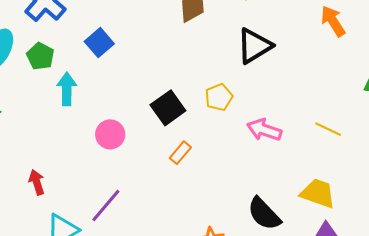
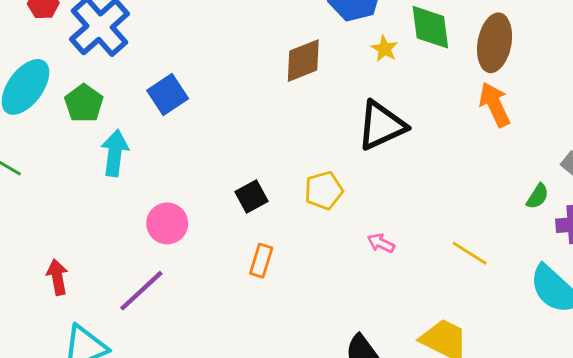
black square: (168, 108) -> (252, 196), size x0.7
pink arrow: (264, 130) -> (381, 243), size x0.6
orange rectangle: (180, 153) -> (261, 261), turned -30
purple line: (106, 205) -> (141, 291), moved

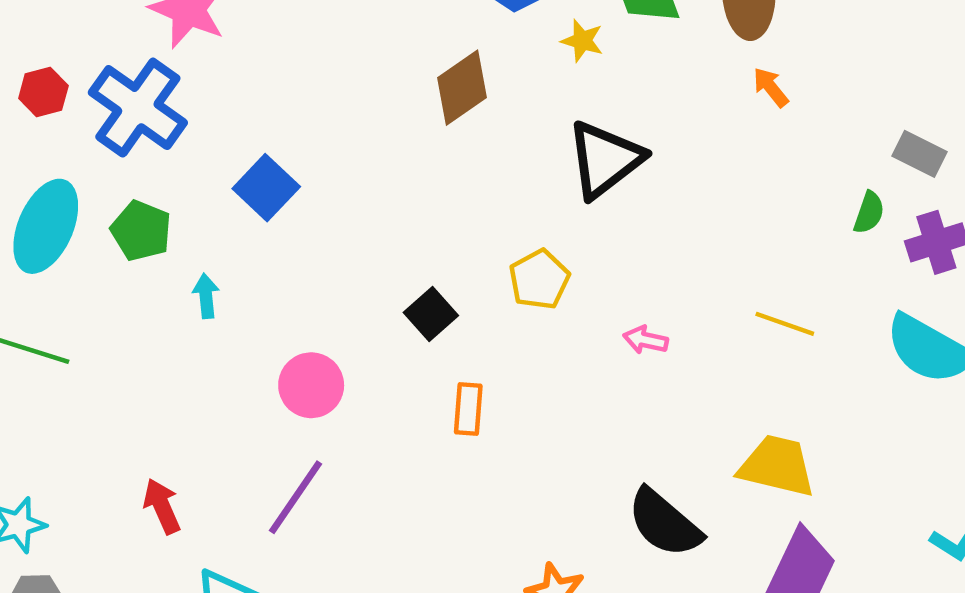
orange arrow: (495, 105) -> (771, 87), size x0.6
cyan arrow: (115, 153) -> (206, 296), size x0.6

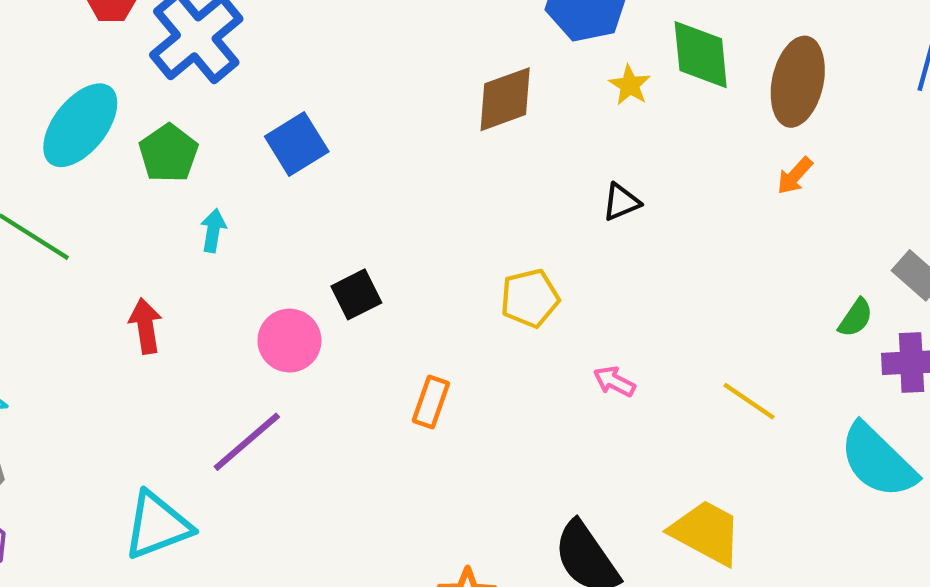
orange arrow: (771, 87) -> (795, 176), turned -114
black triangle: (605, 159) -> (621, 202), size x0.5
black square: (431, 314) -> (356, 294), moved
red arrow: (162, 506) -> (146, 326), moved

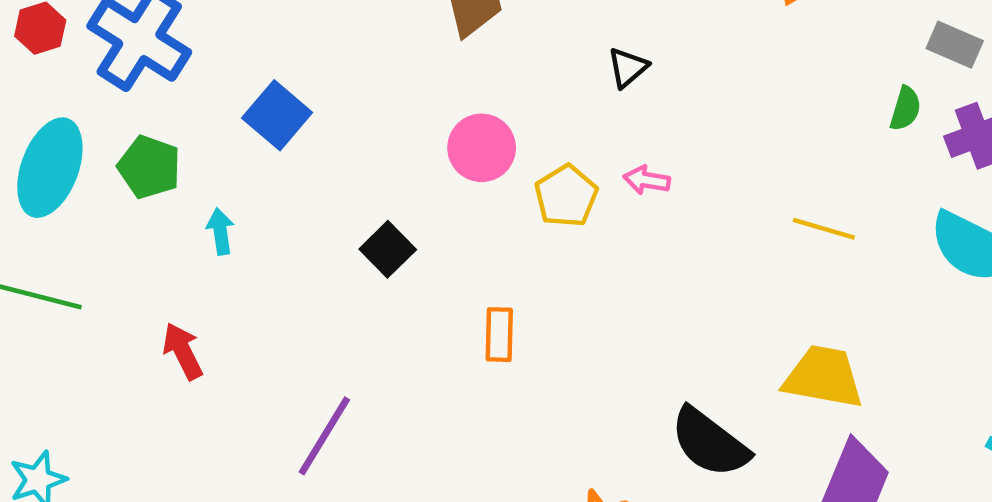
pink circle: (289, 341) -> (482, 148), moved
pink arrow: (614, 381) -> (647, 180), moved

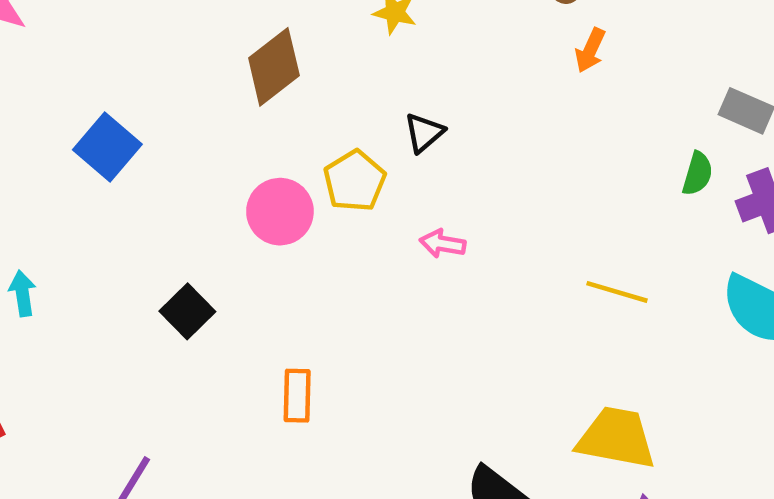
blue square: (277, 115) -> (107, 147), moved
yellow pentagon: (566, 196) -> (355, 181), moved

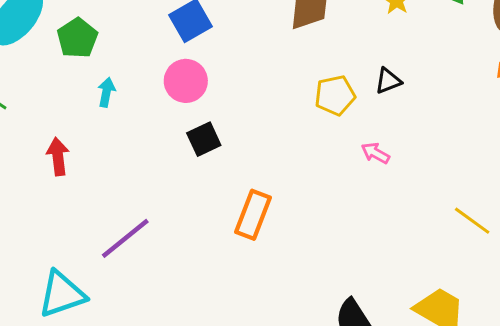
pink circle: (280, 212) -> (186, 81), moved
orange rectangle: (297, 396) -> (253, 215), size x1.4

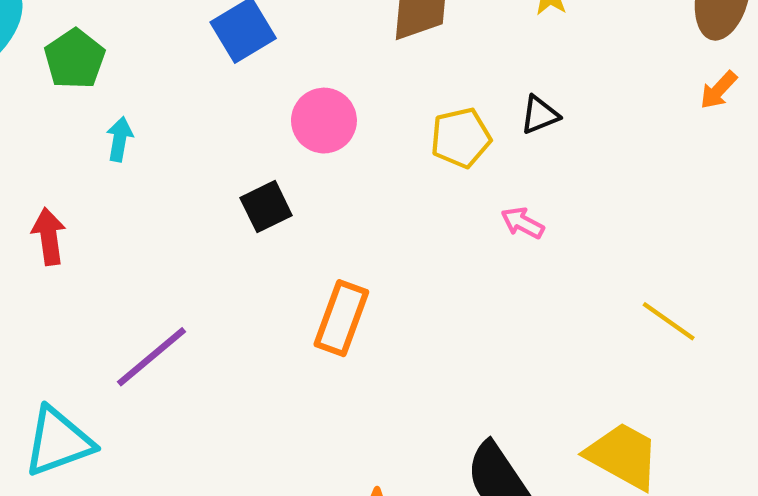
pink circle: (186, 81) -> (324, 121), moved

